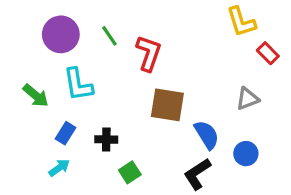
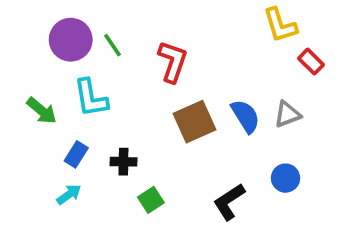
green line: (109, 36) -> (113, 45), moved
brown square: (167, 105) -> (194, 122), turned -33
blue semicircle: (207, 135) -> (245, 116), moved

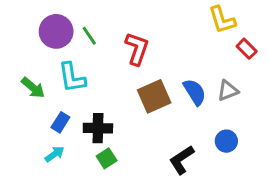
black cross: (123, 162) -> (98, 128), size x1.4
green square: (151, 200) -> (107, 158), moved

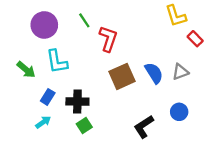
green line: (89, 36) -> (84, 20), moved

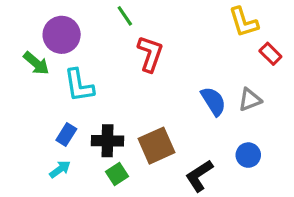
green line: (84, 20) -> (125, 16), moved
green arrow: (26, 70) -> (36, 63), moved
brown square: (122, 76) -> (156, 146), moved

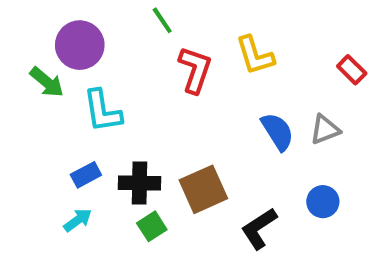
yellow L-shape: (244, 22) -> (255, 55), moved
blue rectangle: (66, 134) -> (86, 175), turned 30

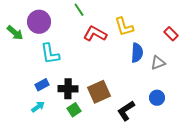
red L-shape: (195, 70) -> (95, 34), turned -80
green arrow: (47, 82) -> (15, 33), moved
blue semicircle: (278, 132) -> (137, 53), moved, turned 36

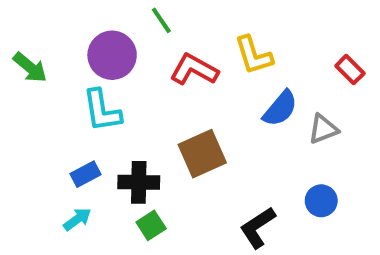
purple circle: (39, 22) -> (112, 55), moved
blue semicircle: (137, 53) -> (280, 109), turned 36
brown square: (99, 92) -> (202, 154), moved

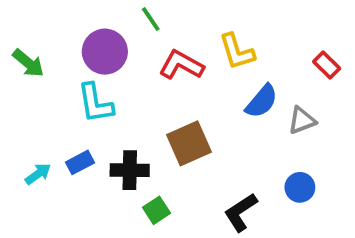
cyan arrow: (77, 219) -> (38, 174), moved
green square: (151, 225) -> (156, 210), moved

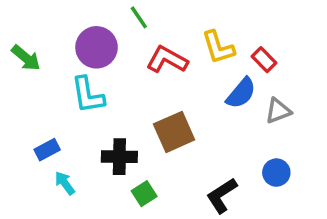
red rectangle: (327, 65) -> (264, 60), moved
blue rectangle: (80, 162) -> (47, 150), moved
cyan arrow: (38, 174) -> (65, 183), moved, turned -90

